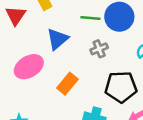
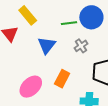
pink ellipse: (29, 67) -> (31, 87), moved

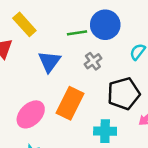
orange rectangle: (62, 79) -> (70, 103), size x1.4

